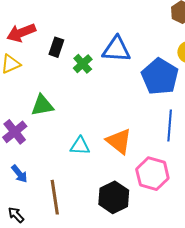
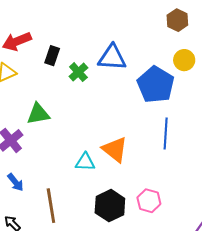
cyan triangle: (80, 146) -> (85, 162), moved
pink hexagon: (152, 174) -> (149, 201), moved, size x0.7

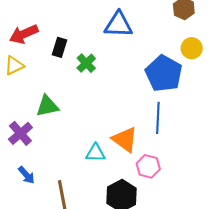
blue triangle: (112, 57) -> (118, 25), moved
blue line: (166, 133) -> (158, 118), moved
pink hexagon: (149, 201) -> (148, 166), moved

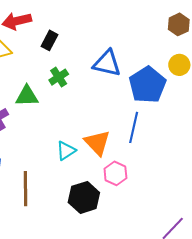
blue triangle: (118, 25) -> (107, 63), moved
green cross: (86, 63) -> (59, 77), moved
cyan triangle: (95, 153) -> (66, 151), turned -45

